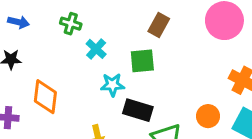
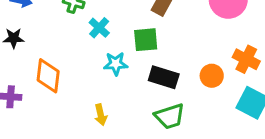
black rectangle: (138, 110) -> (164, 77), moved
orange circle: (208, 116) -> (212, 76), moved

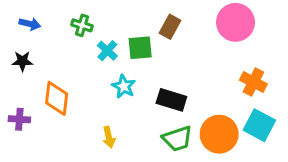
green square: (146, 40) -> (140, 48), moved
cyan star: (116, 64) -> (124, 86), turned 30
orange circle: (212, 76) -> (219, 134), moved, size x1.6

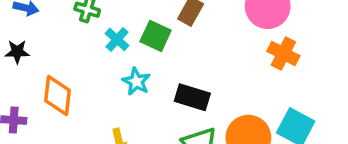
green square: (140, 48) -> (156, 36), turned 30
orange cross: (253, 82) -> (283, 53), moved

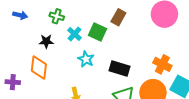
black star: (17, 52) -> (46, 41), moved
orange cross: (283, 53) -> (162, 64), moved

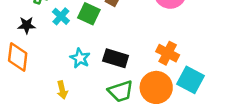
cyan star: (86, 59) -> (80, 58), moved

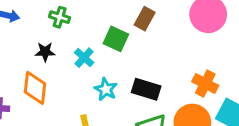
cyan cross: (61, 16) -> (84, 58), moved

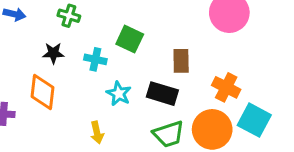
brown rectangle: (145, 19) -> (181, 61), moved, turned -30
cyan cross: (84, 58) -> (95, 59), turned -30

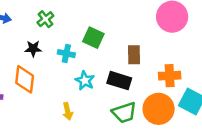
green cross: (69, 16) -> (45, 19), turned 35
orange cross: (226, 87) -> (170, 76), turned -30

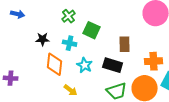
green cross: (45, 19) -> (69, 16), moved
orange diamond: (25, 79) -> (55, 64), moved
yellow arrow: (68, 111) -> (71, 90), turned -40

